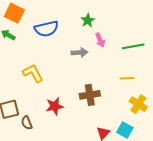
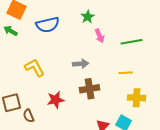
gray arrow: (79, 53) -> (81, 64), moved
yellow cross: (138, 104) -> (137, 98), turned -30

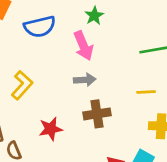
pink arrow: (100, 36) -> (83, 46), moved, size x1.5
yellow L-shape: (35, 68) -> (22, 85), turned 70

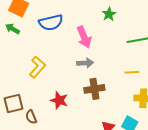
green star: (94, 16) -> (109, 14), moved
red star: (51, 129) -> (59, 100), turned 30

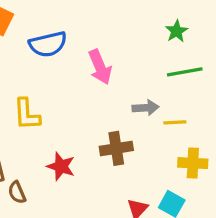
green star: (109, 14) -> (177, 31), moved
gray arrow: (85, 63) -> (146, 108), moved
yellow L-shape: (37, 67) -> (27, 114), turned 135

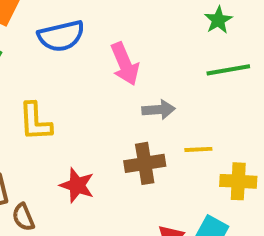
gray arrow: (146, 108) -> (159, 110), moved
yellow line: (175, 122) -> (198, 149), moved

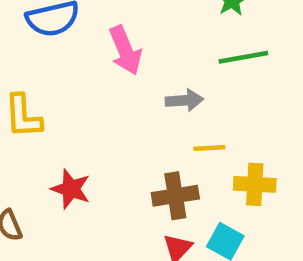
gray arrow: (159, 110) -> (184, 100), moved
brown cross: (145, 163) -> (175, 196), moved

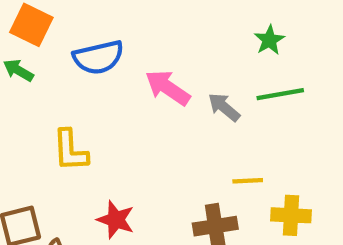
pink arrow: (125, 50) -> (168, 88), turned 147
gray arrow: (184, 100) -> (224, 107), moved, turned -136

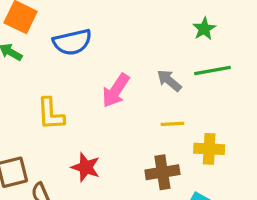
pink arrow: (168, 88) -> (116, 90), moved, turned -90
yellow line: (248, 181) -> (172, 124), moved
yellow cross: (291, 215) -> (209, 149), moved

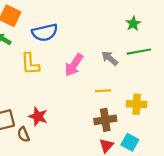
yellow L-shape: (51, 114) -> (30, 64), moved
yellow line: (172, 124) -> (103, 91), moved
red star: (86, 167) -> (38, 116), moved

